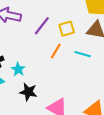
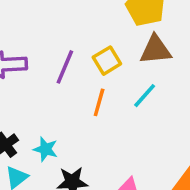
cyan line: (83, 54) -> (145, 96), turned -49

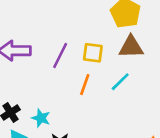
yellow square: (107, 61) -> (93, 53), turned 35

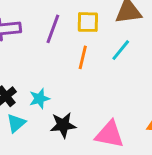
cyan star: (41, 118) -> (39, 99), turned -30

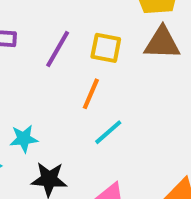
cyan line: (121, 50) -> (108, 132), moved

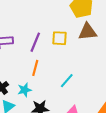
orange line: (91, 94) -> (35, 68), moved

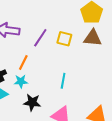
orange line: (35, 68) -> (23, 63), moved
cyan line: (67, 81) -> (63, 81), turned -42

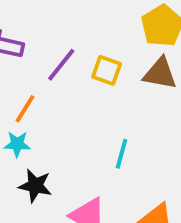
cyan line: (63, 81) -> (122, 154), moved

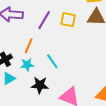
cyan line: (122, 154) -> (52, 61), moved, turned -42

